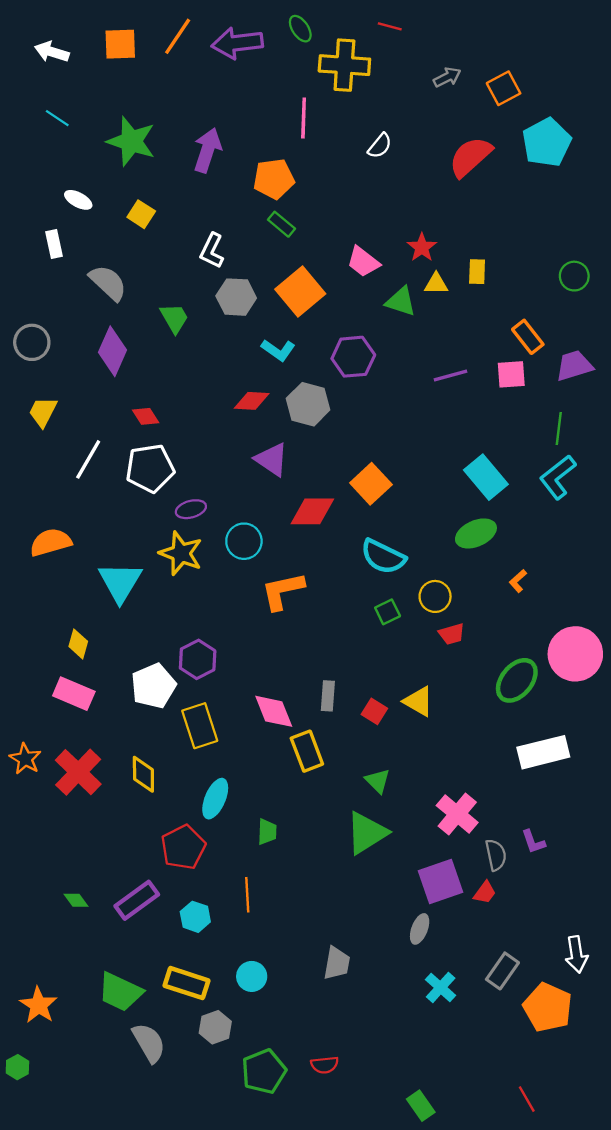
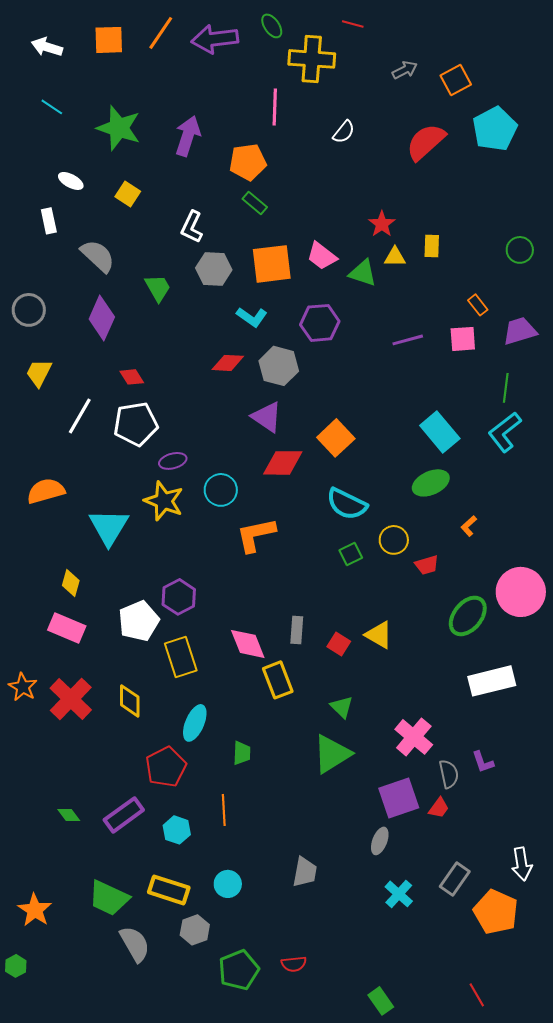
pink trapezoid: (363, 262) -> (322, 256), moved
orange square: (300, 292) -> (272, 264), turned 33
orange rectangle: (528, 337) -> (478, 305), size x0.7
purple triangle: (272, 459) -> (267, 417), moved
red trapezoid: (452, 634) -> (427, 565), moved

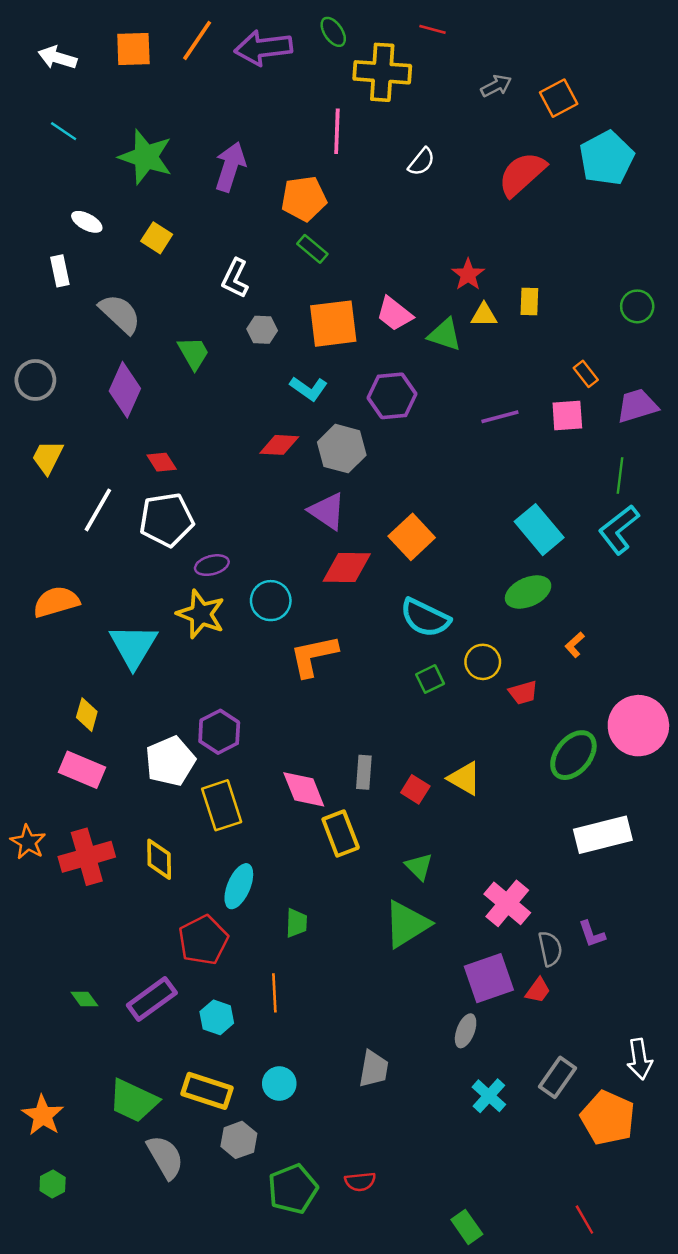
gray hexagon: (214, 269) -> (262, 330), size x0.7
red cross: (71, 699) -> (87, 857), turned 30
green hexagon: (16, 966) -> (53, 1184), moved

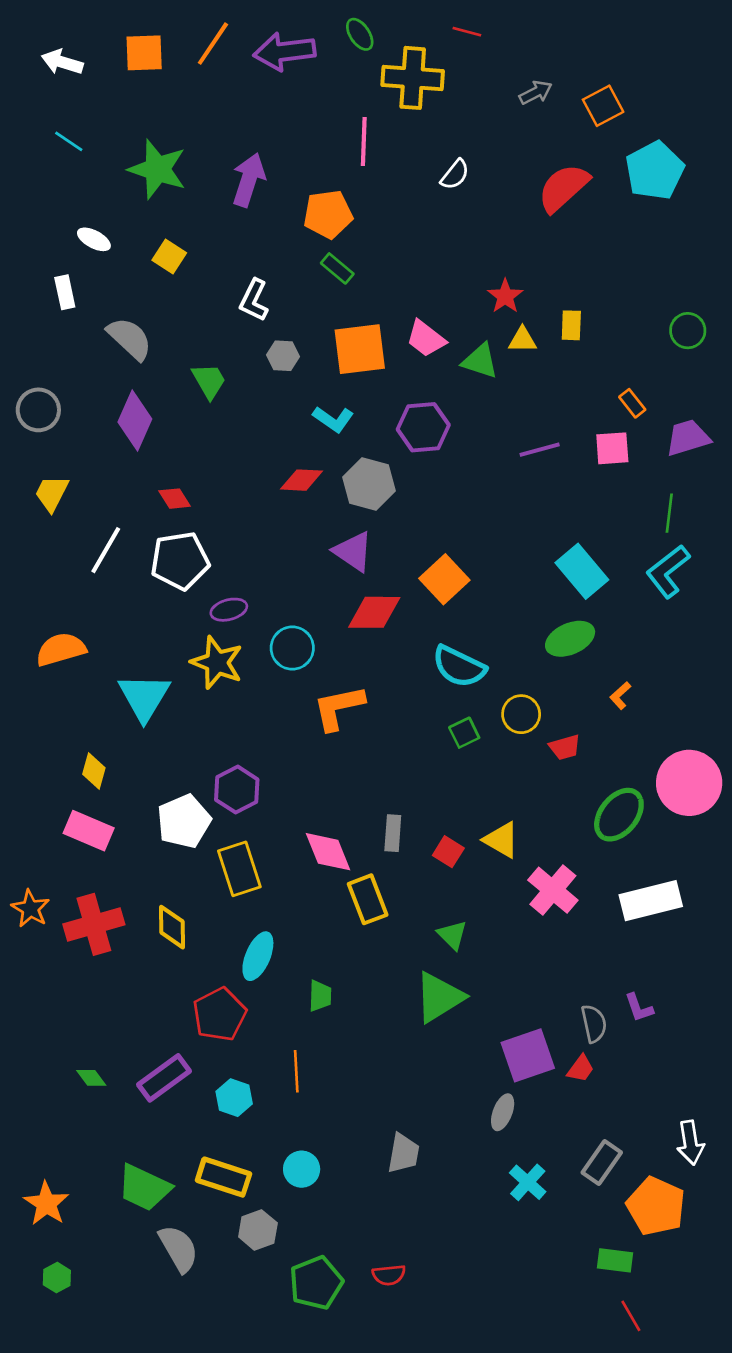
pink cross: (507, 903) -> (553, 890), moved
green rectangle: (467, 1227) -> (615, 1260), moved, turned -48

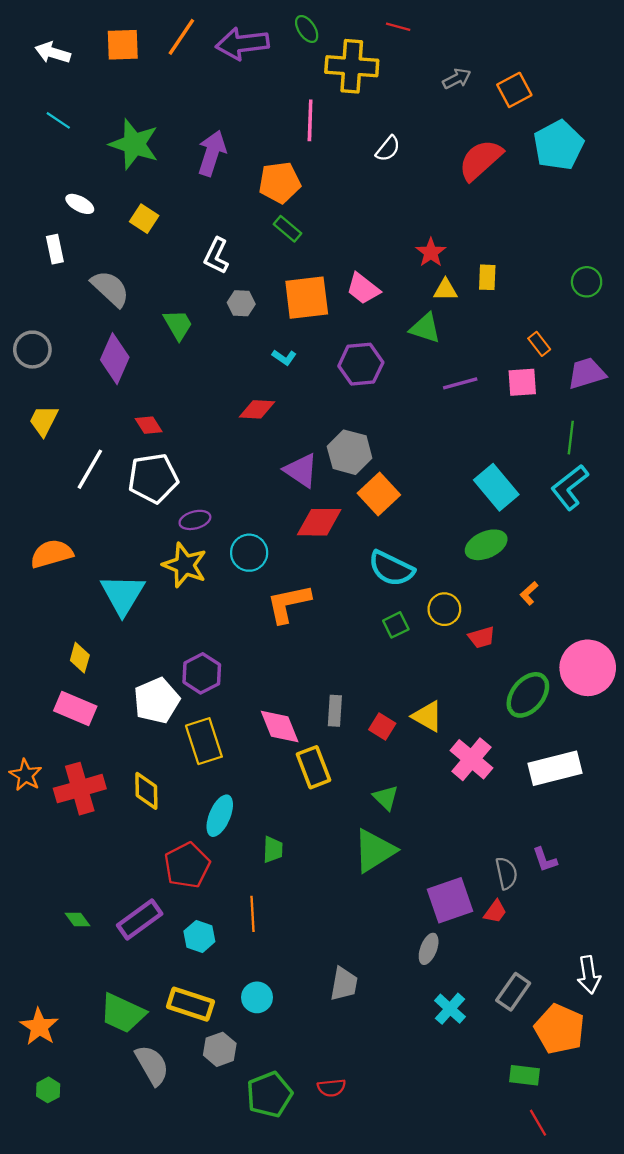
green triangle: (480, 361) -> (425, 328), moved
cyan L-shape: (333, 419) -> (284, 357), size x0.7
gray hexagon: (369, 484) -> (350, 452), moved

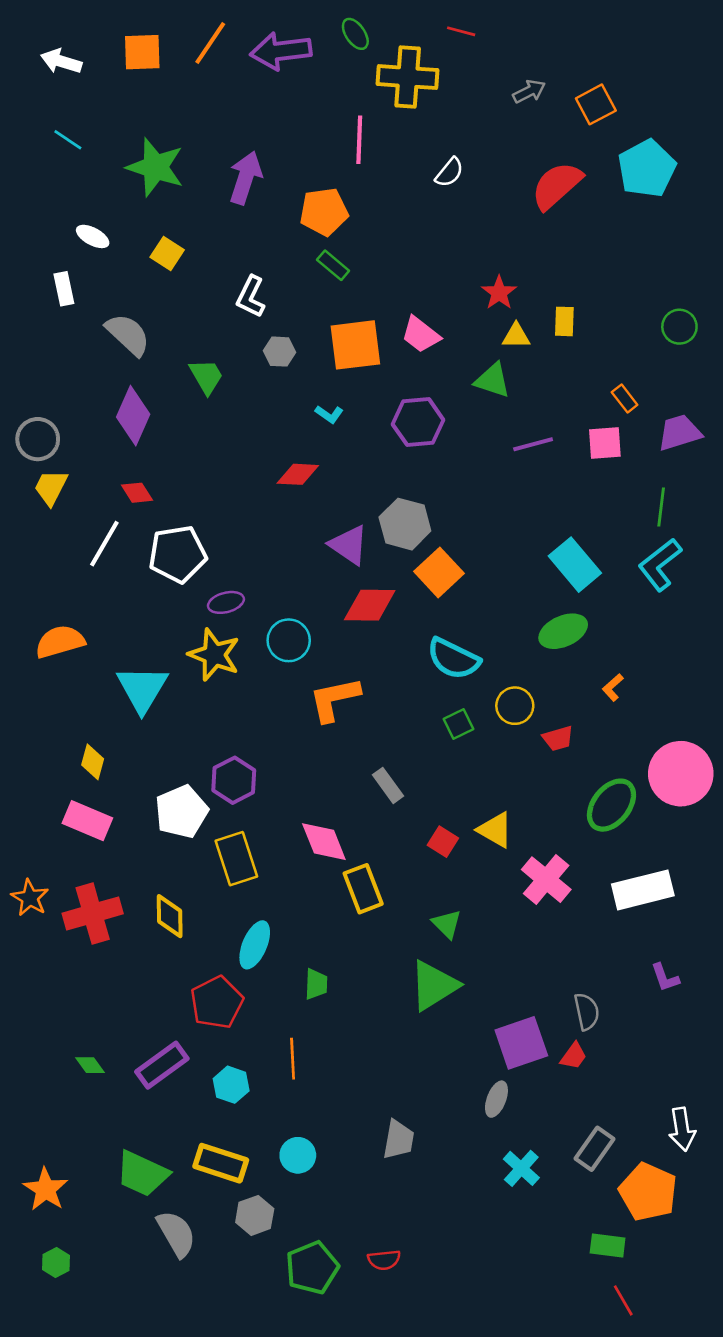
gray circle: (32, 350) -> (38, 439), moved
red diamond: (149, 425) -> (137, 493), moved
gray rectangle: (335, 711) -> (388, 785), moved, turned -40
purple L-shape: (545, 860) -> (665, 978), moved

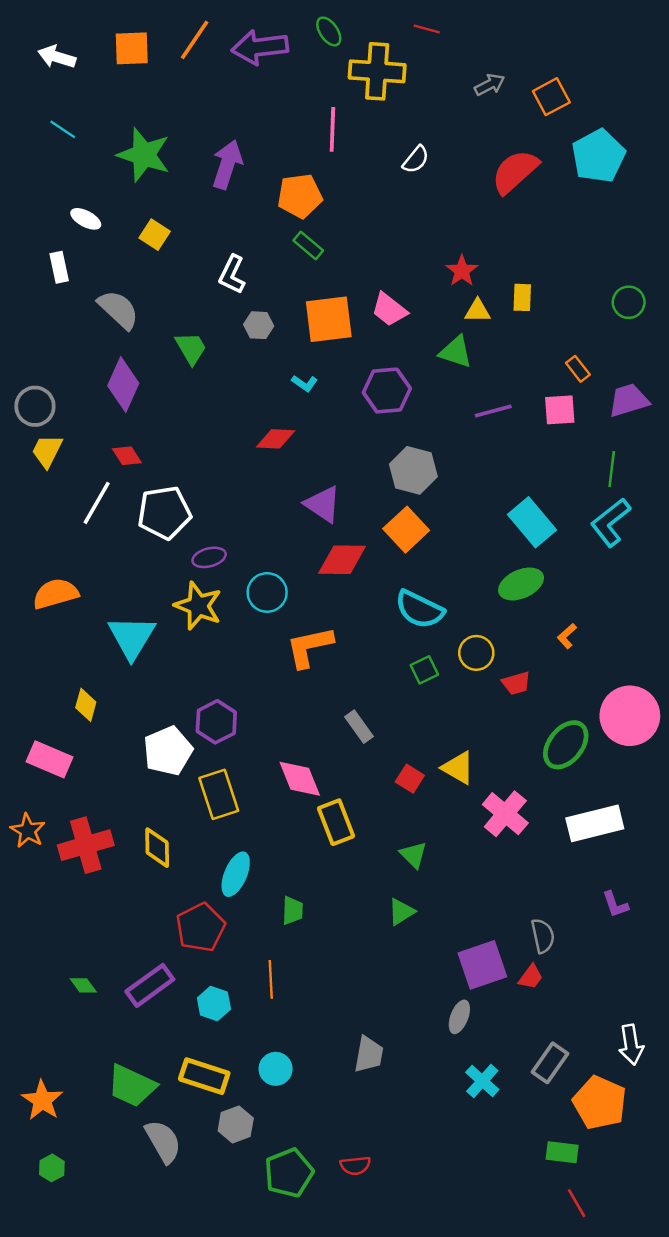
gray hexagon: (405, 524) -> (413, 470), moved
pink rectangle: (87, 821) -> (49, 759), moved
green triangle: (434, 985) -> (401, 912), size x0.6

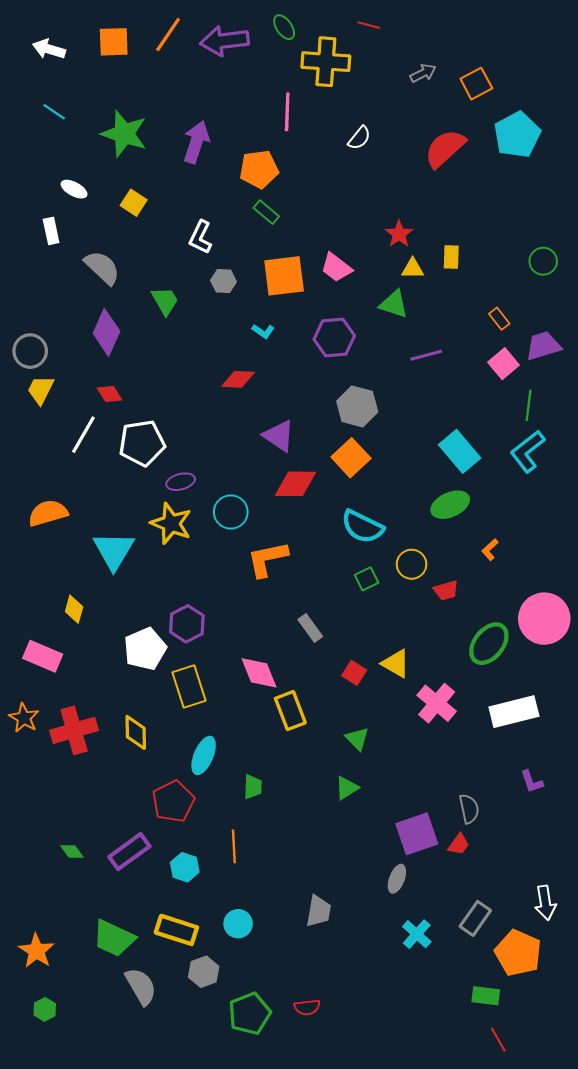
pink square: (560, 410) -> (503, 364), moved, turned -36

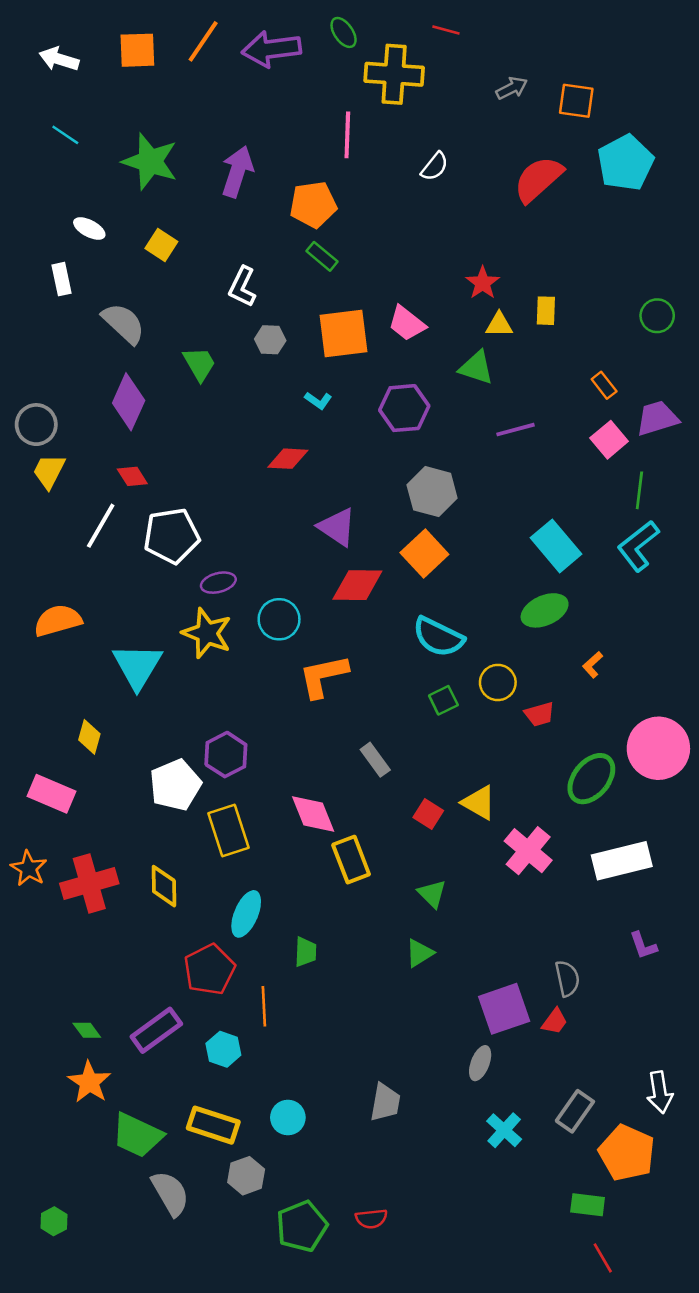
orange square: (476, 84) -> (576, 101), turned 36
orange line: (234, 846) -> (264, 1006), moved
orange star: (36, 951) -> (89, 1082), moved

